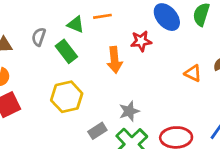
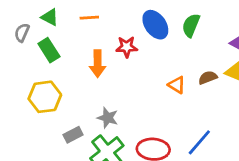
green triangle: (76, 24) -> (50, 17), moved
gray star: (129, 111) -> (108, 118), turned 30

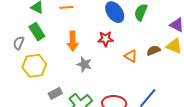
gray semicircle: (22, 33) -> (19, 43), moved
red star: (127, 47) -> (106, 39), moved
gray star: (108, 118) -> (84, 64), moved

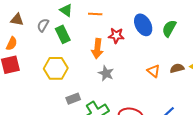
red star: (106, 39) -> (116, 35), moved
gray semicircle: (19, 43) -> (43, 25), moved

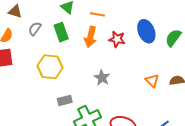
gray semicircle: (43, 25) -> (35, 29), moved
orange arrow: (97, 49) -> (90, 37), moved

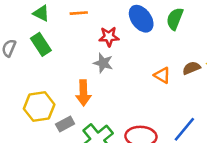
orange arrow: (90, 37) -> (83, 93), moved
yellow hexagon: (50, 67) -> (39, 107), moved
gray star: (102, 78) -> (103, 63), moved

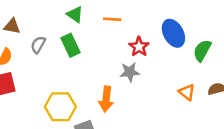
green semicircle: (175, 19) -> (202, 50), moved
red star: (109, 37) -> (139, 47), turned 30
gray star: (103, 63) -> (130, 72), turned -30

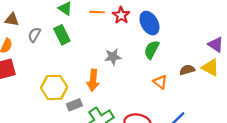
red star: (139, 47) -> (121, 15), moved
green semicircle: (202, 50) -> (152, 50), moved
orange triangle: (187, 92) -> (160, 82), moved

